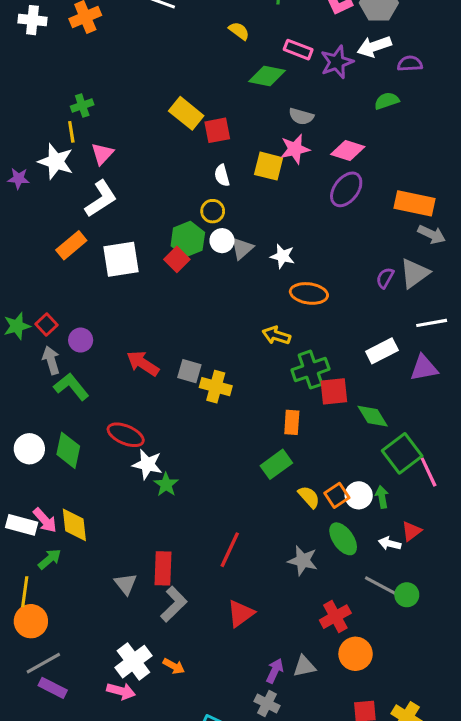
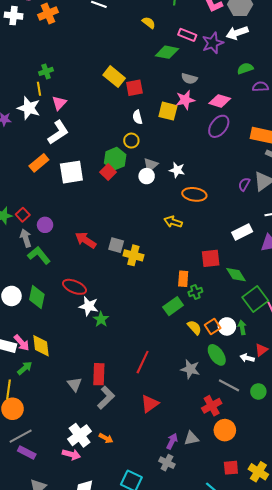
purple semicircle: (410, 64) -> (260, 87), moved
white circle: (222, 241) -> (147, 176), moved
green cross: (310, 370) -> (195, 292), moved, size x0.6
gray line: (380, 585) -> (229, 385), moved

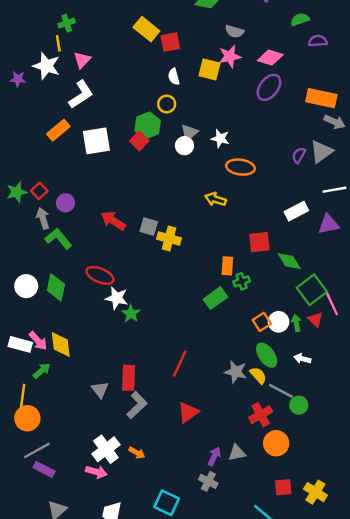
yellow semicircle: (194, 327) -> (258, 375), moved
red triangle: (261, 350) -> (315, 319), moved, turned -40
green circle: (258, 391) -> (299, 405), moved

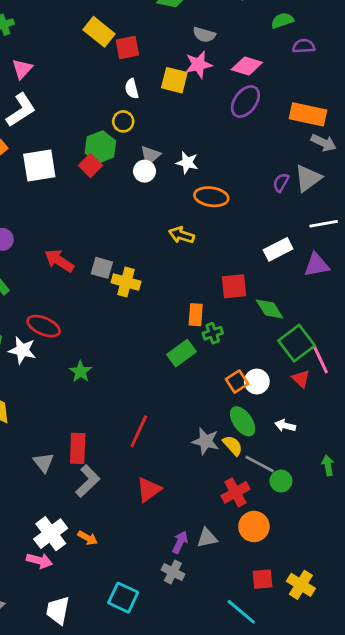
white star: (117, 298) -> (22, 350), moved
green arrow: (296, 323) -> (328, 465), moved

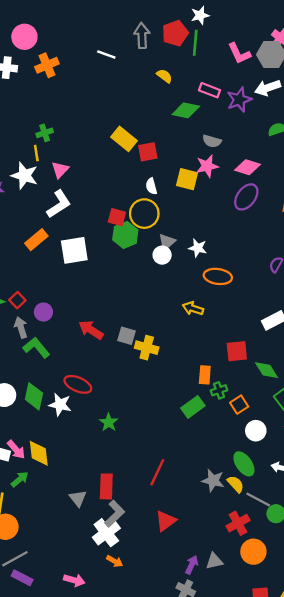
yellow circle: (123, 121) -> (144, 214), size x1.6
red square: (90, 165) -> (117, 217), moved, turned -30
orange square: (237, 382) -> (239, 405), moved
white cross: (51, 534) -> (106, 533), moved

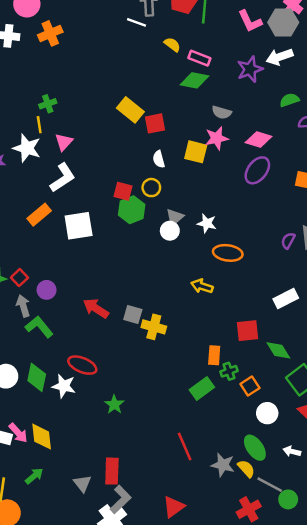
white line: (106, 55) -> (137, 22), moved
pink rectangle: (210, 90) -> (199, 58), moved
yellow circle: (144, 214) -> (151, 188), size x0.6
red line: (157, 472) -> (185, 446), moved, turned -48
green arrow: (20, 479) -> (34, 476), moved

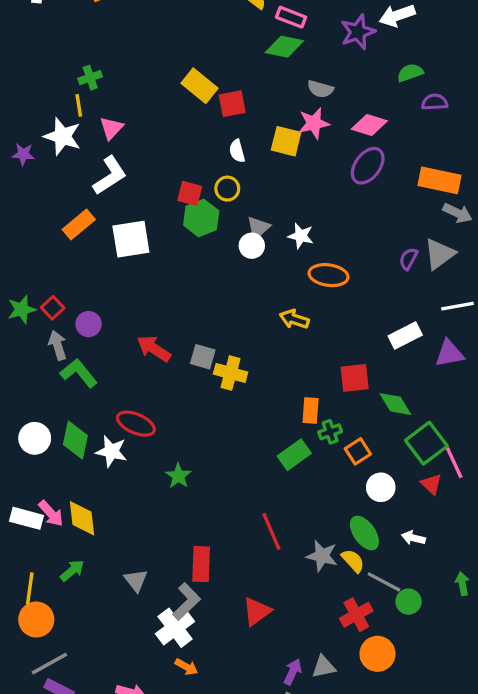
red rectangle: (112, 471) -> (201, 564), moved

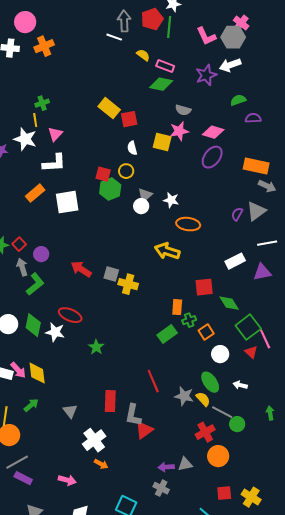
white L-shape: (110, 176) -> (54, 163), turned 30
yellow arrow: (294, 319) -> (167, 251), size x1.4
green L-shape: (79, 373) -> (35, 284), turned 90
gray L-shape: (186, 602) -> (133, 415), moved, turned 145
purple arrow: (293, 672) -> (166, 467), turned -119

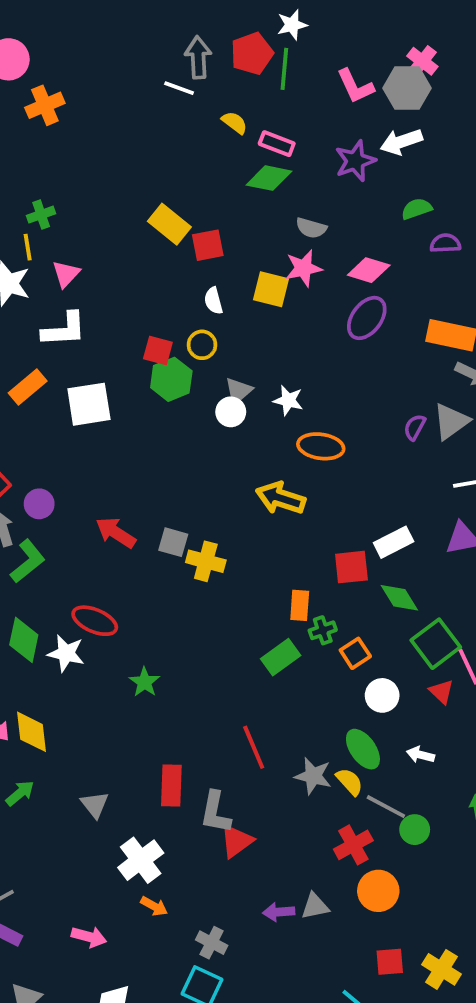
white rectangle: (235, 261) -> (394, 542), moved
gray cross: (161, 488) -> (212, 943), moved

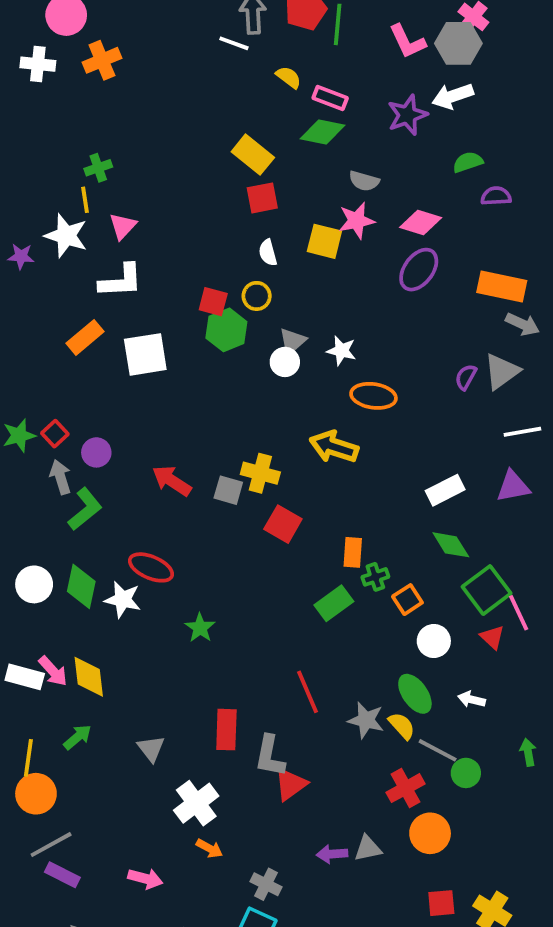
yellow rectangle: (169, 224) -> (253, 155), moved
yellow cross: (206, 561) -> (260, 473), moved
red square: (351, 567) -> (283, 524), moved, turned 36

